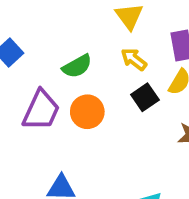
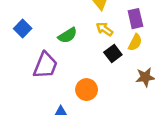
orange circle: (87, 112) -> (87, 90), moved

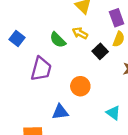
yellow arrow: (105, 29) -> (80, 33), moved
green semicircle: (68, 35) -> (58, 40), turned 84

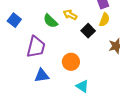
blue triangle: (60, 112) -> (42, 76), moved
cyan triangle: (113, 113) -> (82, 86), moved

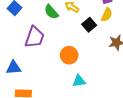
blue triangle: (42, 76) -> (14, 68), moved
cyan triangle: (82, 86) -> (79, 81), turned -48

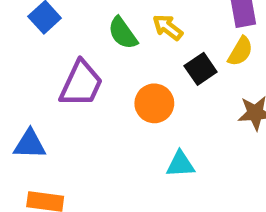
orange circle: (69, 55) -> (154, 103), moved
cyan triangle: (79, 81) -> (180, 164), moved

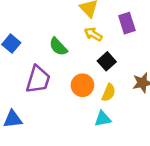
yellow arrow: (168, 27) -> (93, 34), moved
yellow semicircle: (240, 51) -> (109, 93), moved

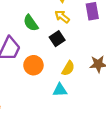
black square: (107, 61) -> (57, 39), moved
orange circle: (82, 85) -> (33, 65), moved

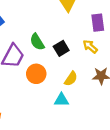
yellow arrow: (62, 17) -> (90, 47), moved
green semicircle: (31, 23) -> (37, 42), moved

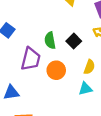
green semicircle: (37, 42) -> (50, 40), turned 35

